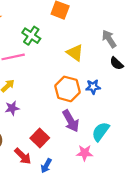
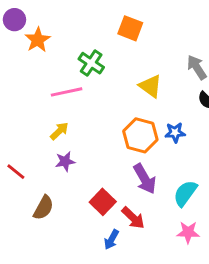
pink star: (85, 153) -> (188, 232), moved
red arrow: (23, 156) -> (133, 218), moved

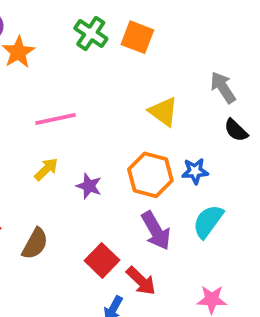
green cross: (91, 63) -> (91, 33), moved
purple star: (65, 161) -> (89, 186), moved, turned 30
cyan semicircle: (185, 193) -> (208, 221), moved
brown semicircle: (43, 208) -> (35, 244), moved

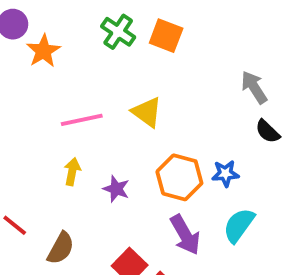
yellow triangle: (163, 112) -> (147, 112), moved
yellow arrow: (46, 169) -> (72, 172), turned -35

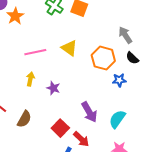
blue star: (225, 174) -> (119, 80), moved
orange hexagon: (179, 177) -> (103, 58), moved
cyan semicircle: (239, 225) -> (117, 119), moved

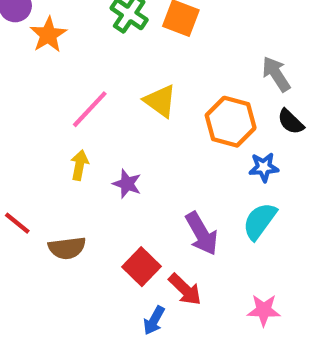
pink line: (35, 52) -> (90, 109), turned -35
brown semicircle: (24, 119) -> (67, 248), turned 54
cyan semicircle: (117, 119) -> (260, 221), moved

